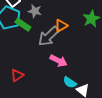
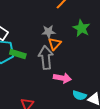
gray star: (35, 11) -> (49, 32), moved
gray arrow: (49, 36) -> (46, 57), turned 145

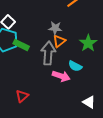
green star: (81, 28) -> (88, 43), moved
cyan semicircle: (79, 95) -> (75, 66), moved

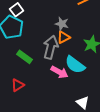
green rectangle: (21, 45) -> (25, 57), moved
cyan semicircle: (75, 66) -> (75, 65), size x1.5

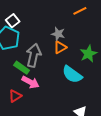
gray arrow: (51, 47) -> (34, 55), moved
pink arrow: (59, 72) -> (30, 82), moved

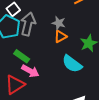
gray arrow: (34, 55) -> (28, 24), moved
red triangle: (15, 96) -> (15, 85), size x1.5

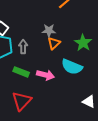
gray arrow: (28, 24) -> (23, 47), moved, size x0.6
pink arrow: (30, 71) -> (45, 75), moved

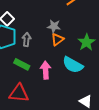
pink arrow: (45, 75) -> (46, 70), turned -114
red triangle: (22, 101) -> (19, 93), turned 45

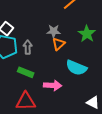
green star: (86, 42) -> (87, 34), moved
pink arrow: (46, 70) -> (53, 85), moved, turned 102

